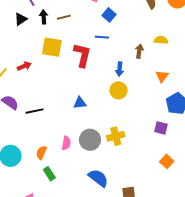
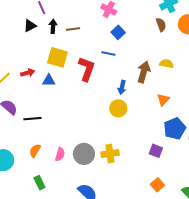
brown arrow: (139, 51) -> (144, 72), size x1.5
blue triangle: (80, 103) -> (49, 80), moved
orange semicircle: (41, 153) -> (35, 151), moved

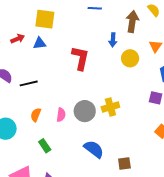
yellow semicircle: (167, 64) -> (154, 10), turned 48
red L-shape: (87, 69) -> (80, 58), moved
yellow circle: (118, 108) -> (130, 58), moved

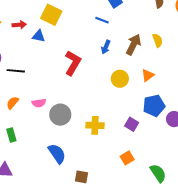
blue arrow: (113, 40) -> (106, 47), moved
yellow cross: (110, 107) -> (95, 125), moved
pink semicircle: (61, 115) -> (39, 103), moved, turned 56

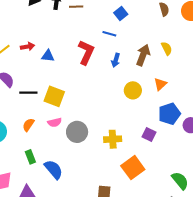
yellow square: (51, 15) -> (54, 96), moved
red L-shape: (73, 63) -> (86, 52), moved
blue semicircle: (57, 154) -> (54, 169), moved
orange square: (127, 158) -> (133, 168), moved, size x1.6

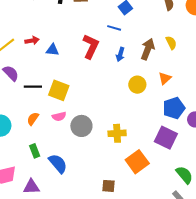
purple square: (149, 135) -> (166, 138), moved, size x1.6

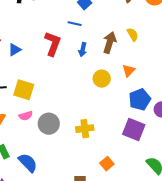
blue triangle: (52, 50) -> (15, 50), turned -32
orange square: (137, 162) -> (107, 164), moved, size x0.6

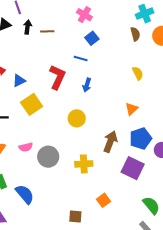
brown arrow: (110, 43) -> (110, 142), moved
yellow circle: (102, 79) -> (77, 118), moved
yellow square: (24, 90) -> (32, 104), moved, turned 35

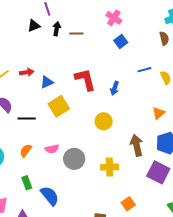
blue line: (81, 59) -> (144, 70), moved, turned -32
red L-shape: (57, 77) -> (85, 80), turned -40
brown arrow: (110, 142) -> (137, 145), turned -35

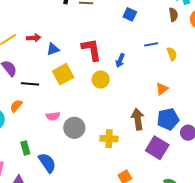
blue square: (121, 42) -> (130, 14), turned -32
yellow circle: (104, 121) -> (101, 79), moved
orange semicircle: (26, 150) -> (16, 106), moved

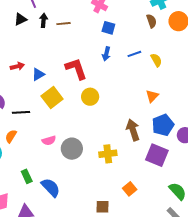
blue arrow: (120, 60) -> (106, 54), moved

